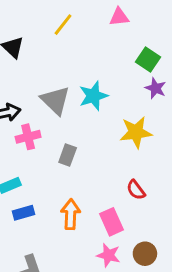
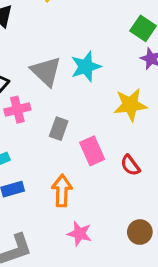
pink rectangle: (112, 222) -> (92, 151), moved
pink star: (109, 255) -> (79, 234), moved

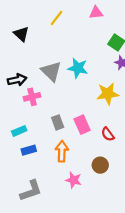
cyan star: (86, 67) -> (78, 68), turned 30
gray rectangle: (59, 129) -> (58, 122), moved, turned -40
brown circle: (140, 232) -> (100, 165), moved

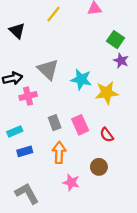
cyan star: (78, 68) -> (81, 79), moved
gray L-shape: (31, 191) -> (27, 193), turned -100

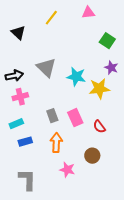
purple star: (121, 61) -> (111, 68), moved
pink cross: (28, 96) -> (20, 97), moved
gray L-shape: (27, 193) -> (27, 180), turned 30

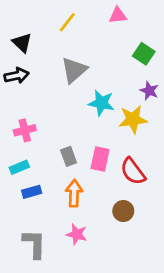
gray triangle: (46, 68) -> (74, 70), moved, turned 35
black arrow: (14, 76) -> (17, 76), moved
pink rectangle: (75, 118) -> (100, 159), turned 36
red semicircle: (99, 127) -> (133, 171), size x1.5
pink star: (67, 170) -> (77, 234), moved

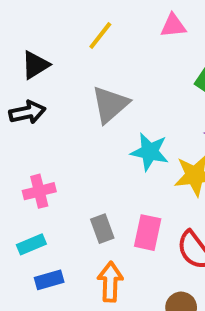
black triangle: (22, 43) -> (35, 65), turned 45

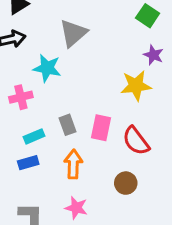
cyan star: (150, 152) -> (47, 68), moved
cyan rectangle: (31, 244) -> (34, 136), moved

